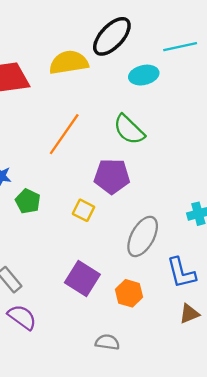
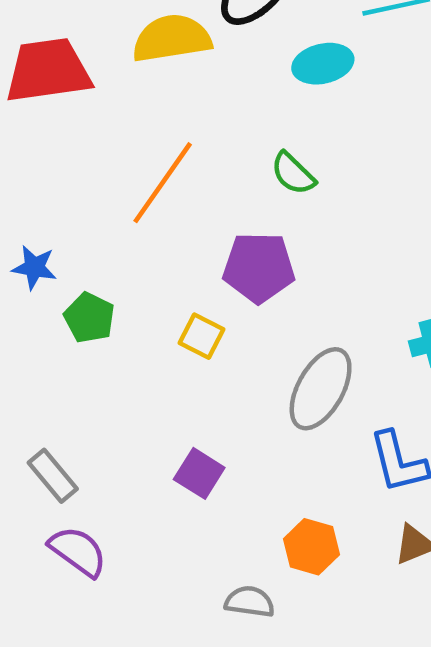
green semicircle: (129, 130) -> (293, 174), size x0.7
purple square: (82, 279) -> (199, 473), size x0.7
orange hexagon: (129, 293) -> (311, 547), moved

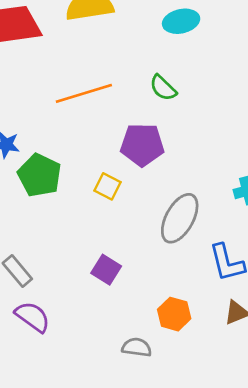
orange line: (163, 183) -> (84, 93), turned 38
green pentagon: (89, 318) -> (40, 175), size x1.4

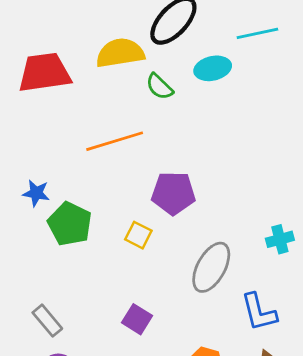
green semicircle: (163, 88) -> (159, 87), moved

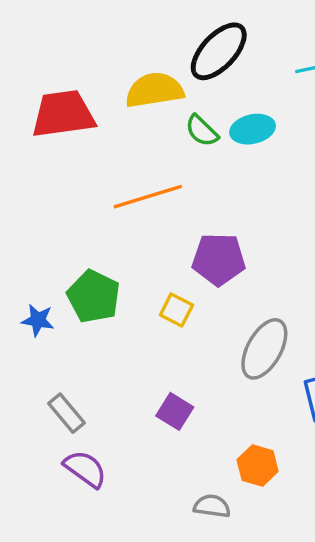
cyan ellipse: (213, 68) -> (253, 129), moved
blue star: (36, 193) -> (38, 320), moved

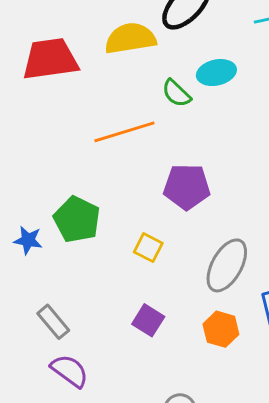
green semicircle: (202, 131) -> (176, 93), moved
yellow square: (176, 310) -> (148, 248), moved
orange hexagon: (258, 466) -> (221, 329), moved

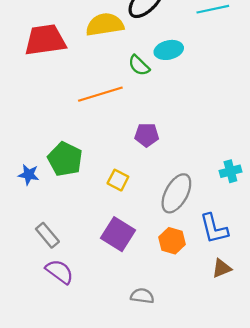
purple pentagon: (187, 187) -> (147, 135), size x0.7
purple square: (148, 320) -> (118, 234), size x1.4

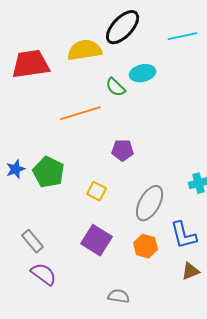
blue star: (29, 175) -> (16, 169), moved, turned -30

